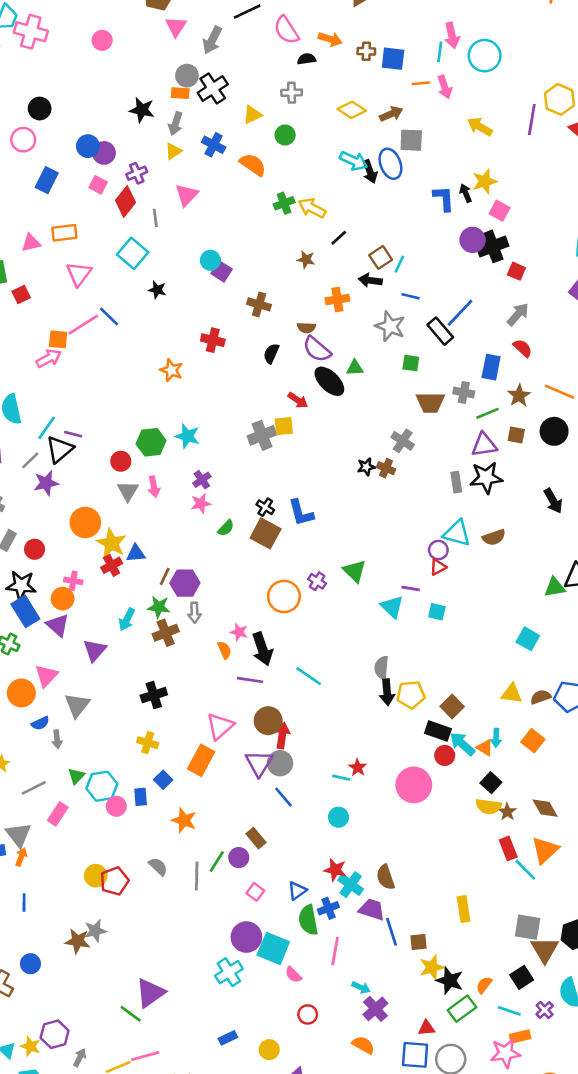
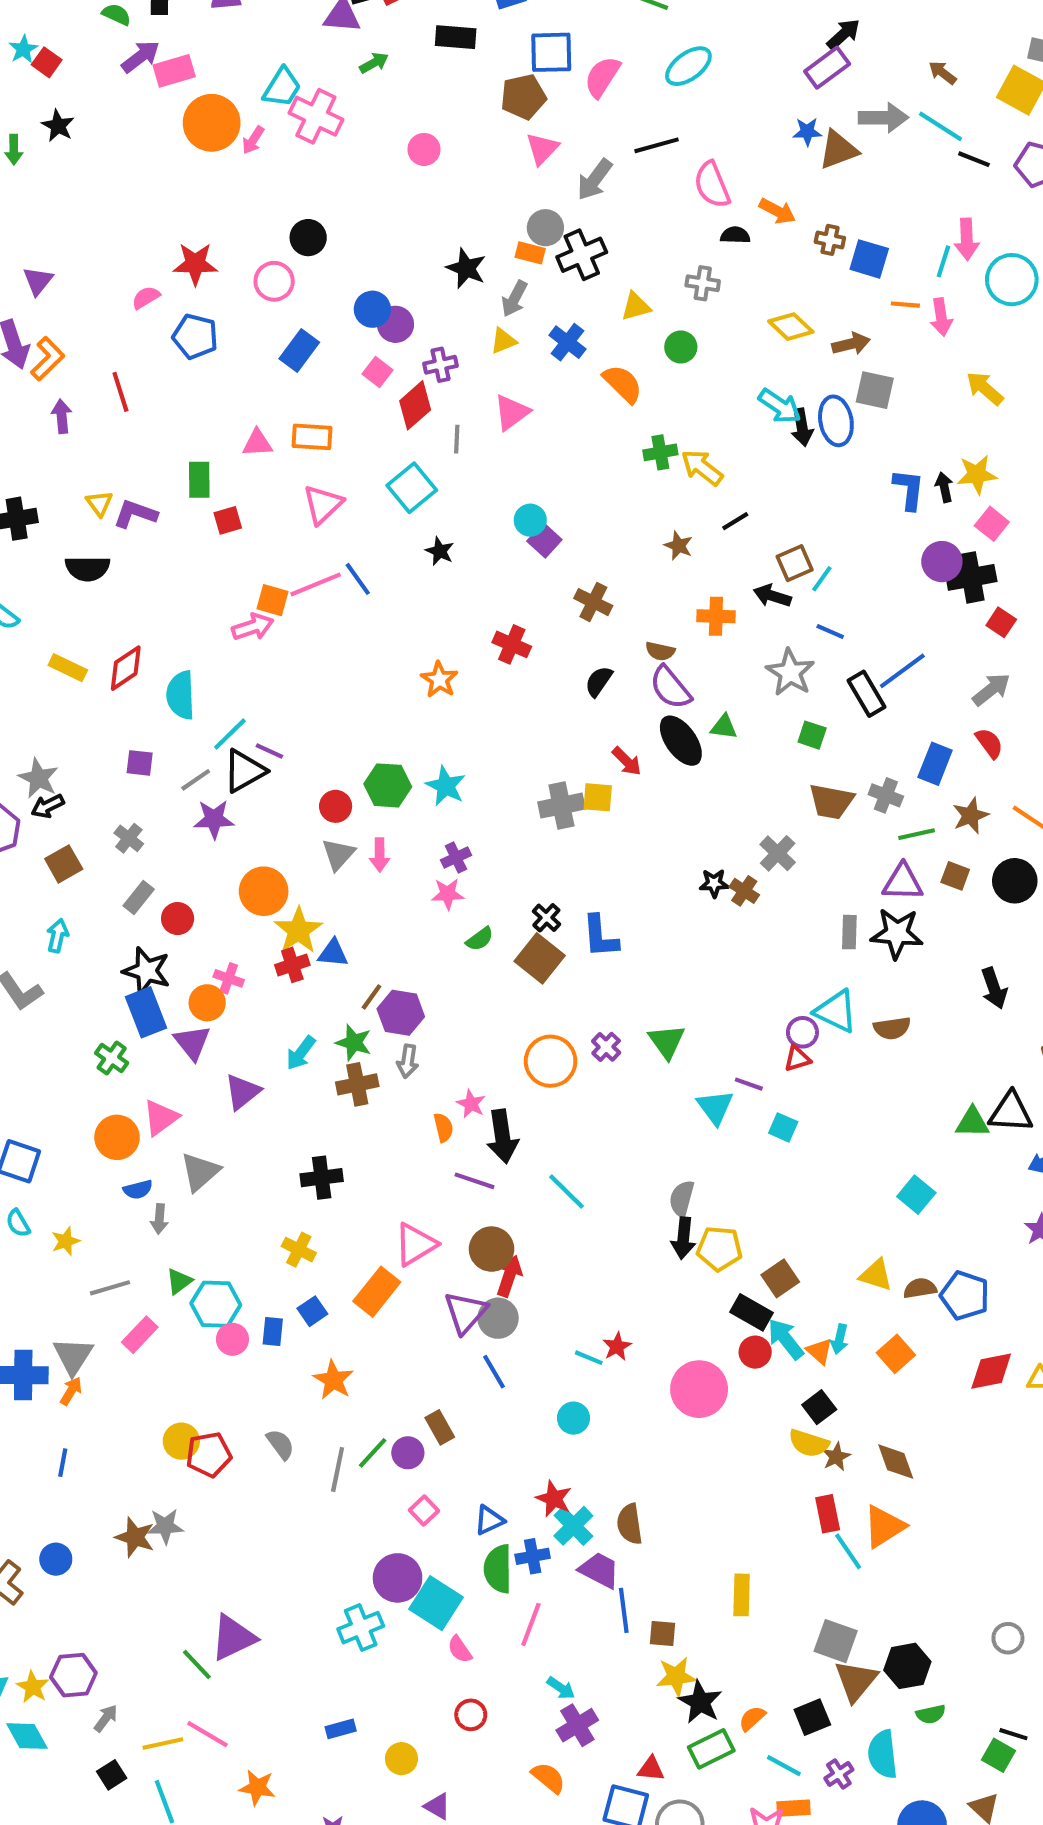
pink line: (145, 1056) -> (207, 1734), turned 36

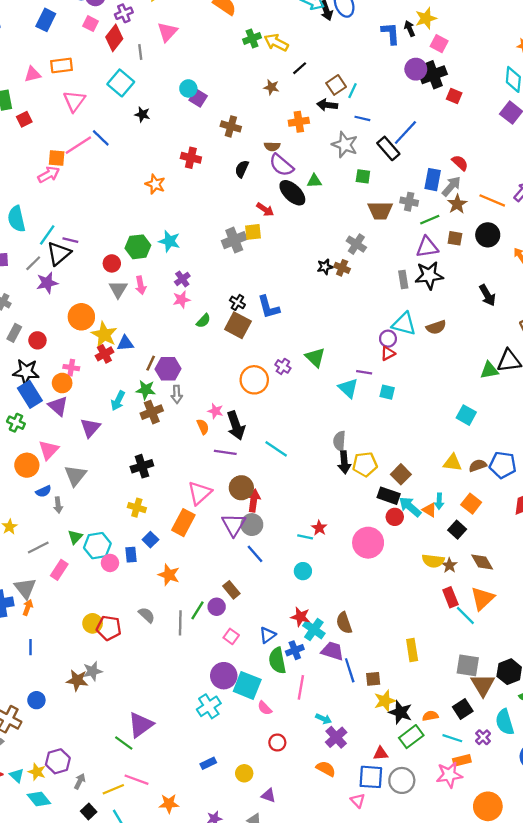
gray arrow: (991, 690) -> (451, 186), moved
black square: (819, 1407) -> (457, 530), moved
red pentagon: (209, 1455) -> (109, 628), turned 30
orange semicircle: (752, 1718) -> (430, 716), turned 42

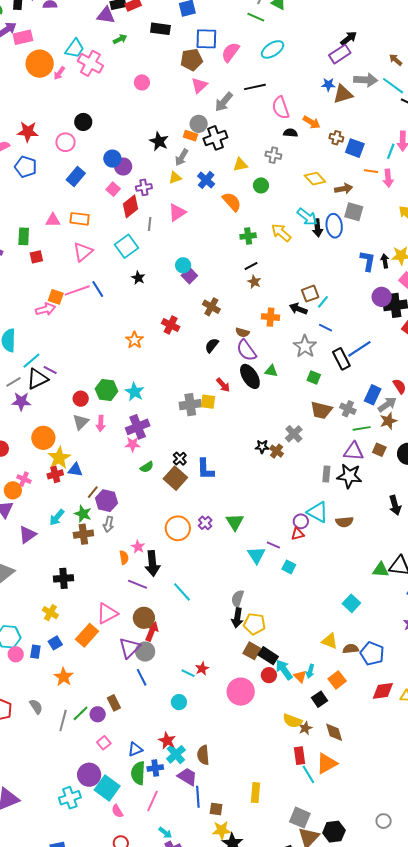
yellow arrow: (276, 42) -> (281, 233), moved
black line: (300, 68) -> (251, 266), moved
purple cross: (182, 279) -> (138, 427), size x1.6
brown square: (401, 474) -> (252, 651), moved, turned -30

